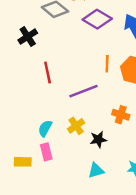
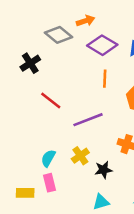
orange line: (107, 64) -> (105, 79), moved
red line: (48, 73) -> (51, 100), turned -40

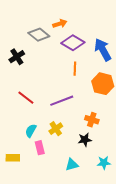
red line: (51, 100) -> (26, 98), moved
black star: (103, 170) -> (85, 140), moved
pink rectangle: (50, 183) -> (40, 148), moved

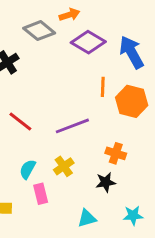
orange line: (75, 69) -> (103, 87), moved

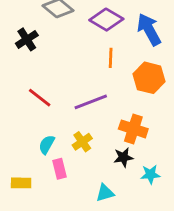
orange line: (103, 87) -> (111, 58), moved
orange cross: (116, 153) -> (133, 129), size x1.4
cyan star: (133, 215) -> (150, 174), moved

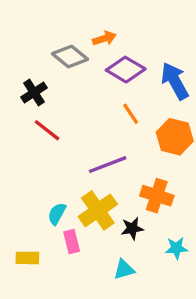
orange line: (111, 58) -> (131, 114), turned -36
red line: (40, 98) -> (47, 130), moved
yellow cross: (82, 142) -> (98, 210), size x1.6
black star: (123, 157) -> (132, 228), moved

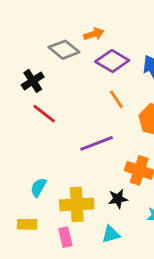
yellow cross: (98, 210) -> (77, 204), moved, turned 32
cyan semicircle: (57, 214) -> (38, 187), moved
pink rectangle: (72, 242) -> (65, 237), moved

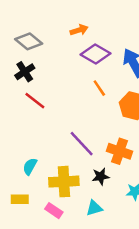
gray diamond: (64, 50) -> (29, 41), moved
purple line: (97, 143) -> (82, 144), moved, turned 68
pink rectangle: (65, 237) -> (54, 211), turned -42

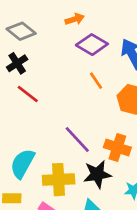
cyan semicircle: (30, 166) -> (22, 164), size x1.6
black star: (101, 176) -> (97, 174), size x1.5

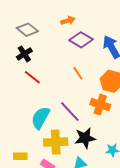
orange line: (96, 81) -> (78, 73), moved
orange cross: (117, 147) -> (100, 105), moved
cyan semicircle: (22, 164) -> (40, 118), moved

